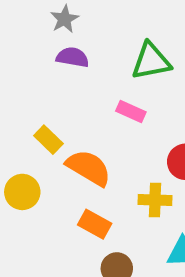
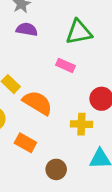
orange rectangle: (95, 224) -> (25, 143), moved

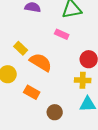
yellow cross: (81, 124) -> (83, 80), moved

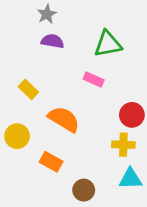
yellow rectangle: (21, 48) -> (28, 89), moved

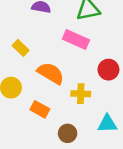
pink rectangle: (94, 79) -> (76, 40), size x1.5
yellow cross: (123, 145) -> (81, 94), moved

